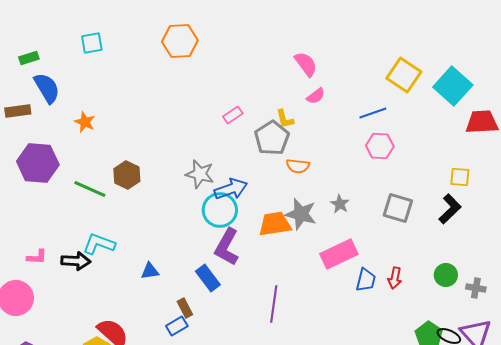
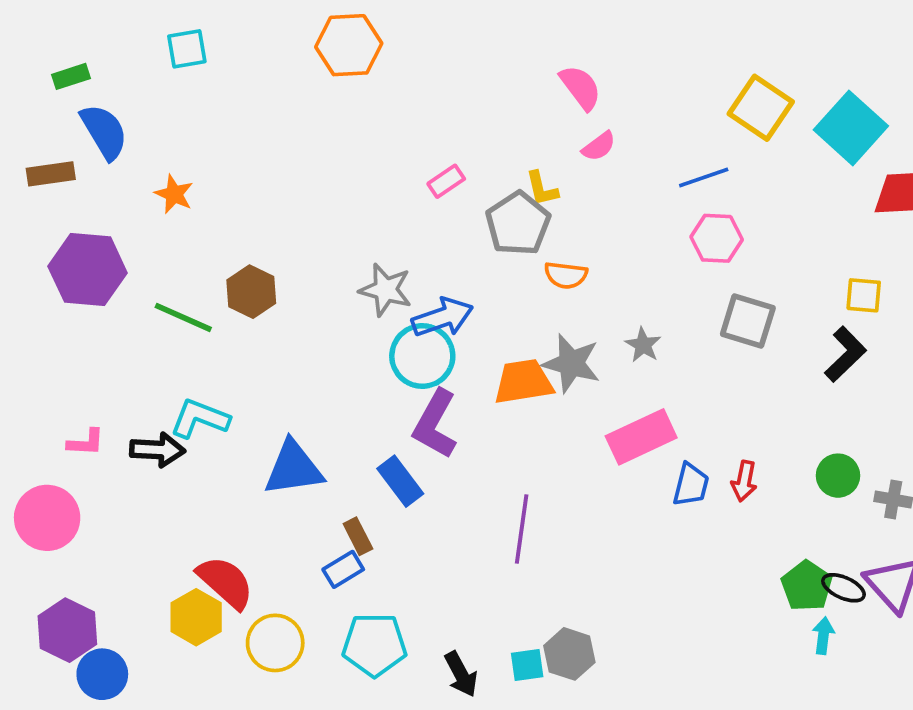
gray square: (398, 208) -> (748, 321), moved
blue triangle: (150, 271) -> (294, 468), size x1.8

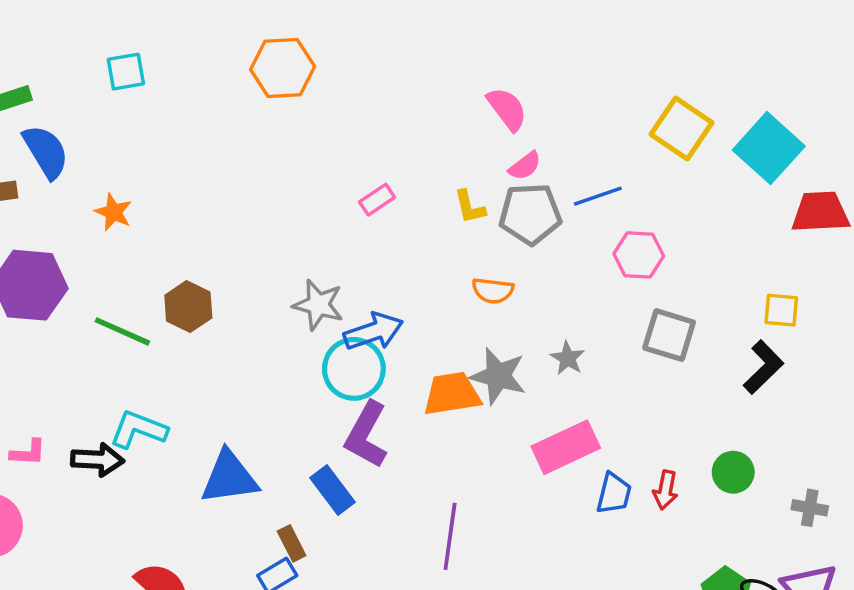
blue line: (704, 178) -> (598, 196), moved
gray pentagon: (518, 224) -> (530, 214), moved, turned 30
green circle: (838, 476) -> (733, 472), moved

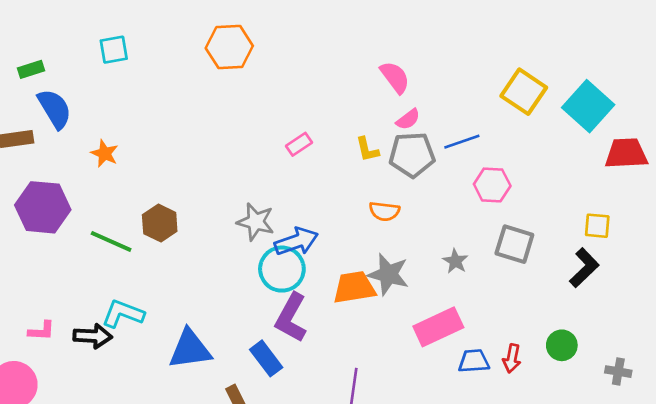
gray star: (568, 358) -> (455, 261), moved
blue trapezoid: (614, 494) -> (474, 361), turned -108

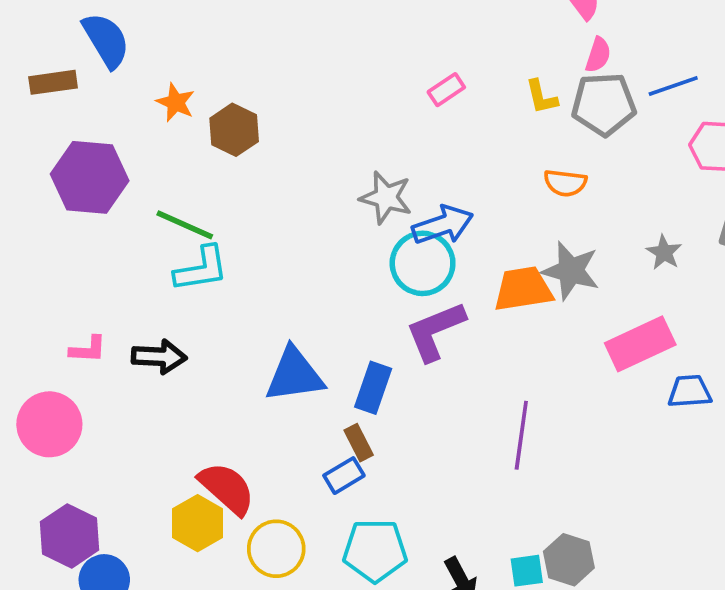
pink semicircle: (408, 119) -> (598, 55), turned -35
brown hexagon: (160, 223) -> (234, 130), moved
cyan L-shape: (123, 314) -> (201, 269), moved, turned 150
purple L-shape: (291, 318) -> (435, 331), turned 39
blue rectangle: (266, 358) -> (373, 388), moved, turned 56

